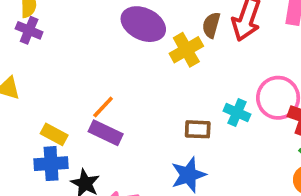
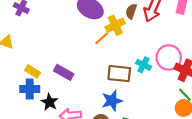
orange line: (103, 107) -> (102, 38), moved
brown rectangle: (198, 129) -> (119, 74), size x1.5

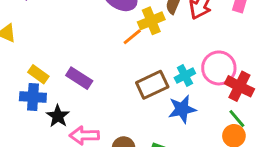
cyan cross: (143, 65) -> (185, 76), turned 32
brown rectangle: (119, 74) -> (152, 85), turned -35
blue star: (112, 101) -> (182, 109), moved

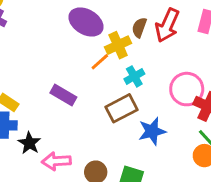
cyan cross: (185, 76) -> (134, 76), moved
purple rectangle: (79, 78) -> (63, 95), moved

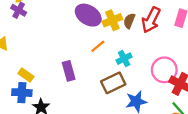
yellow cross: (118, 45) -> (112, 20), moved
purple rectangle: (63, 95) -> (69, 71), turned 42

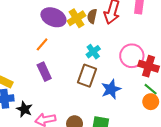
orange line: (98, 46) -> (42, 44), moved
brown rectangle: (113, 83) -> (87, 76), turned -35

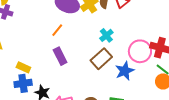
pink circle: (132, 56) -> (140, 51), moved
brown rectangle: (87, 76) -> (101, 59), turned 30

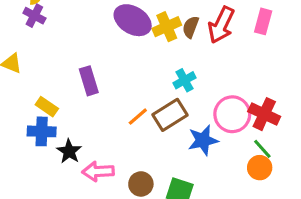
orange line: (57, 30) -> (138, 117), moved
purple rectangle: (60, 56) -> (89, 81), moved

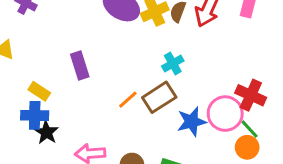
pink circle: (232, 114) -> (225, 114), moved
black star: (69, 151) -> (46, 132), moved

